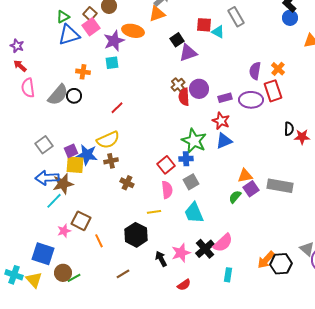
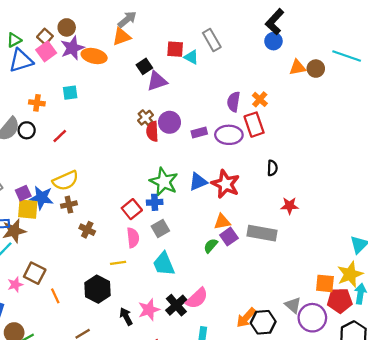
purple star: (114, 41) -> (72, 48), moved
red line: (117, 108) -> (60, 136), moved
red star: (221, 121) -> (225, 184), moved, size x1.4
red star: (302, 137) -> (289, 206), moved

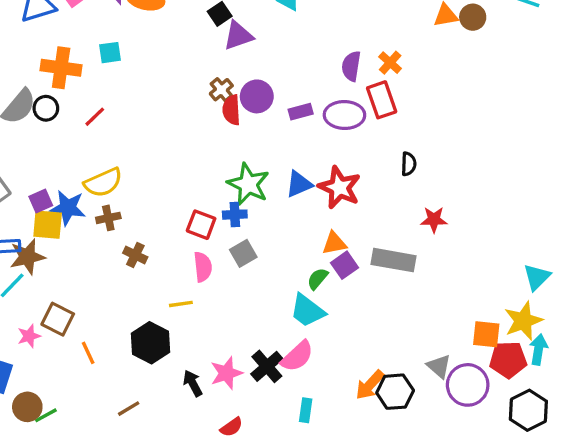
orange cross: (37, 103) -> (61, 68), size x1.6
red square: (132, 209) -> (201, 225), turned -30
cyan trapezoid: (164, 264) -> (307, 311), moved, turned -30

